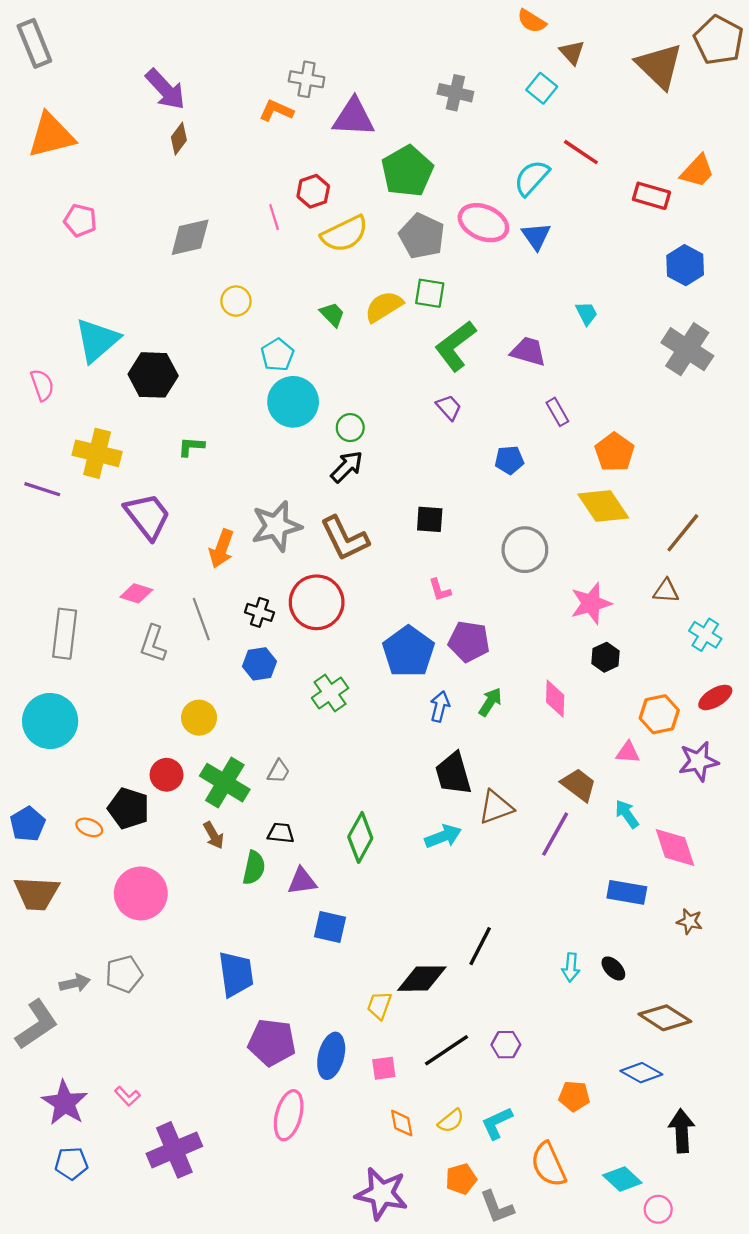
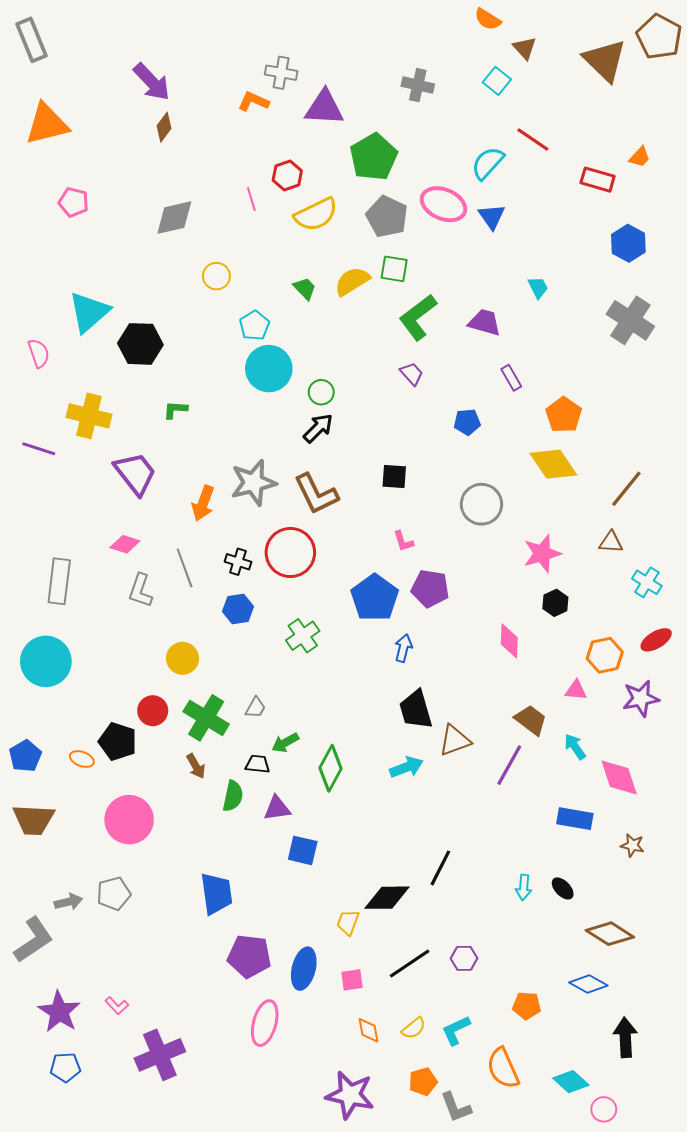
orange trapezoid: (697, 171) -> (640, 157), size x0.7
green arrow: (490, 702) -> (285, 743), moved, turned -152

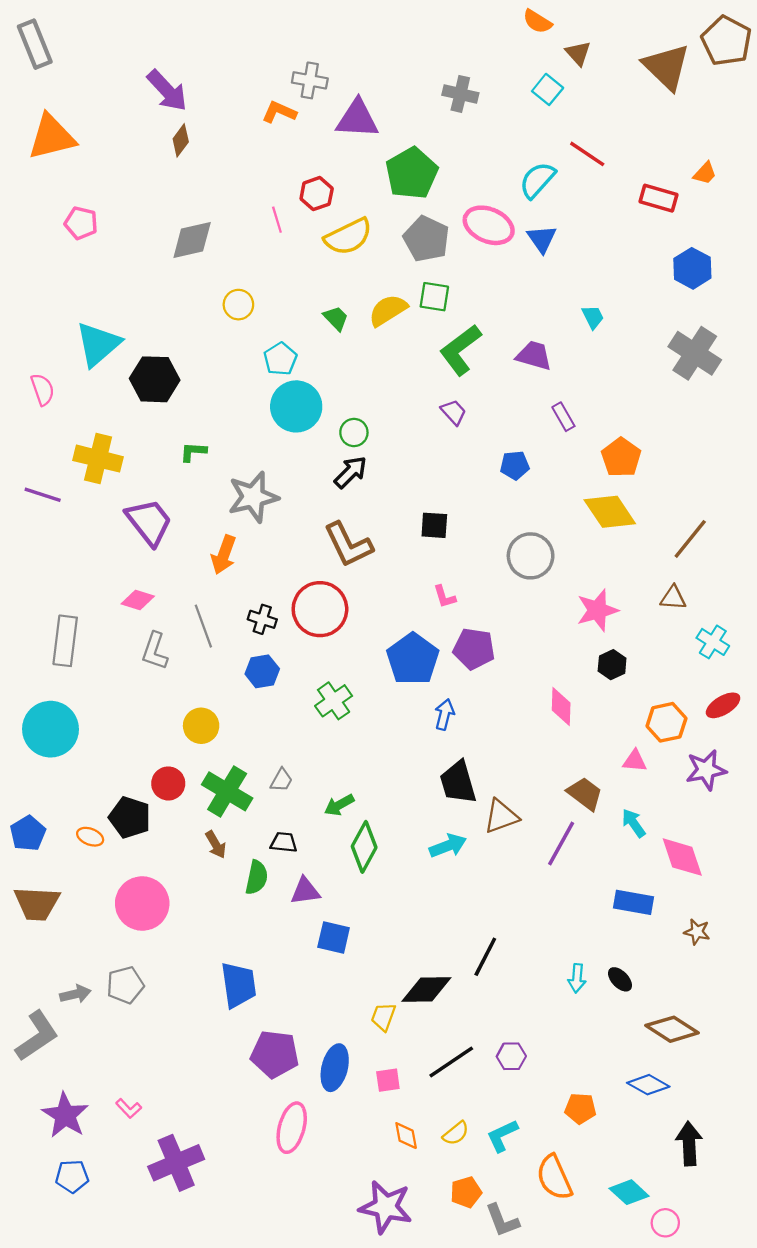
gray star: (253, 483) -> (253, 497), moved
green arrow: (285, 743) -> (339, 805), moved

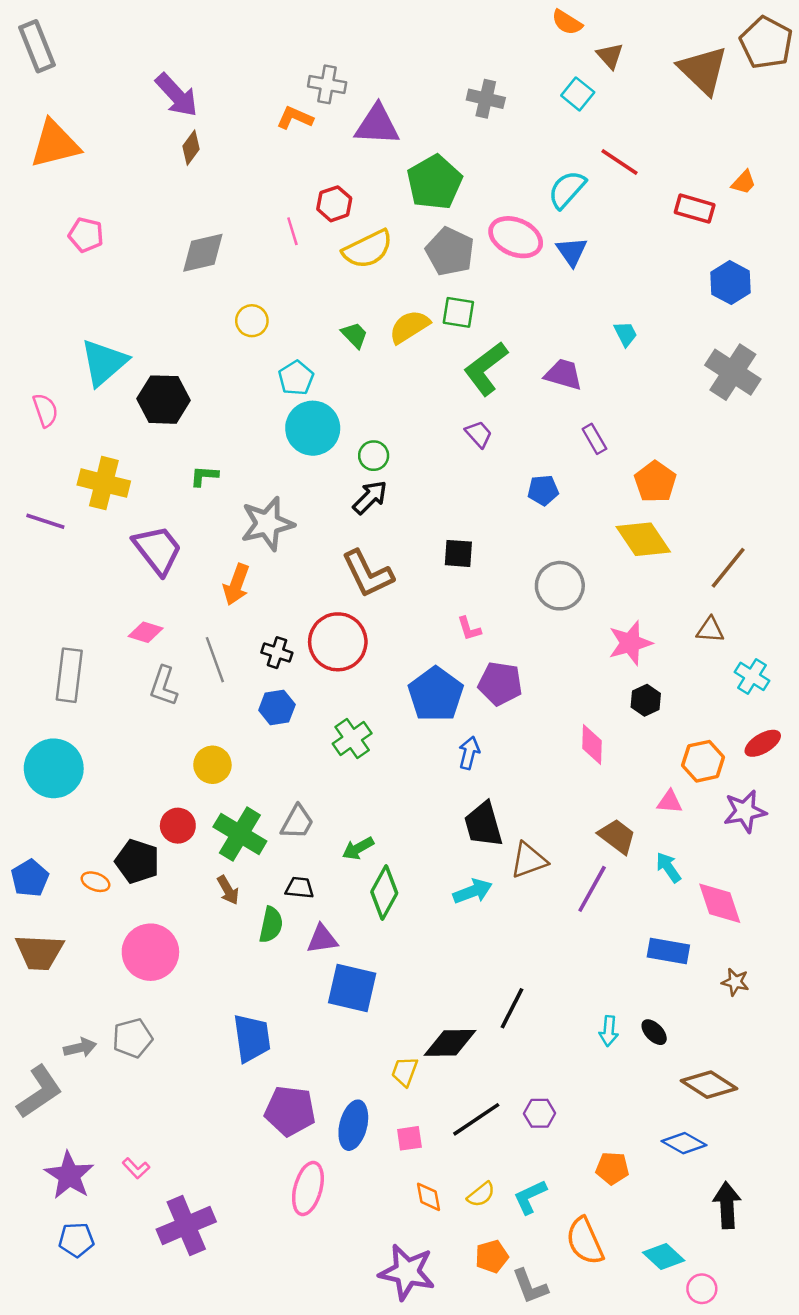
gray trapezoid: (281, 780) -> (297, 822), size x1.4
blue square: (334, 937) -> (352, 988), size x1.4

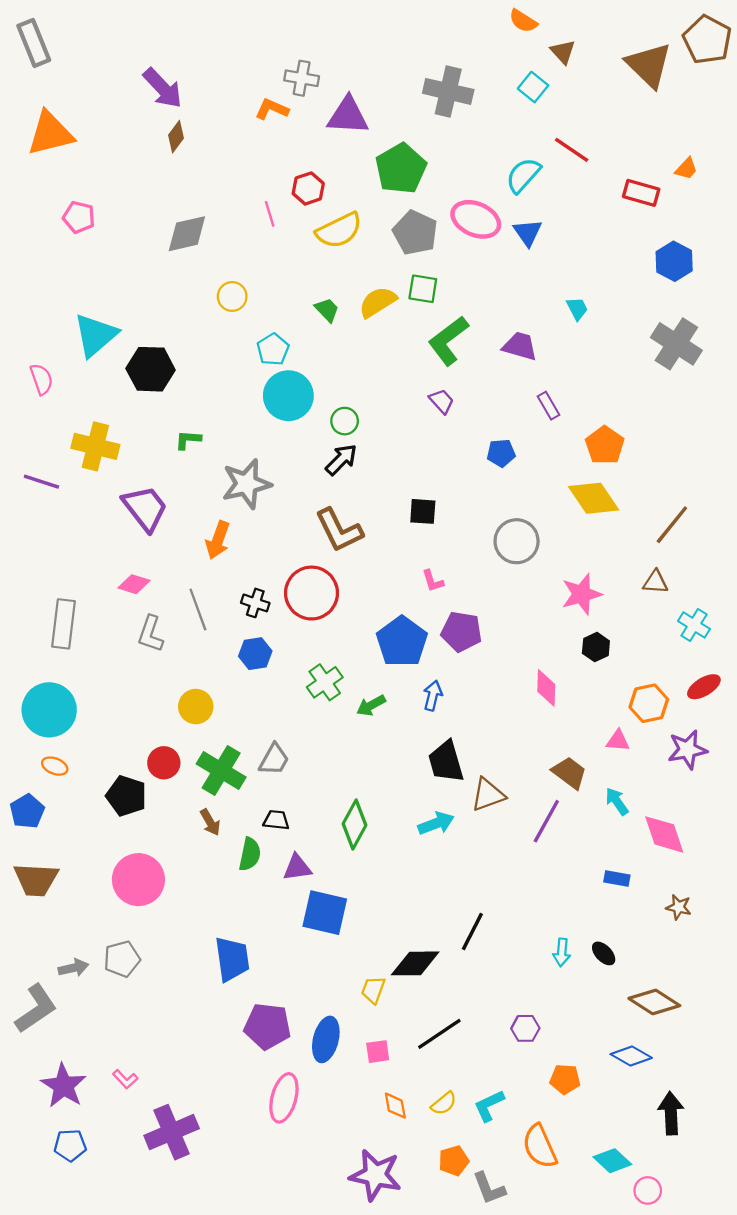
gray cross: (486, 99) -> (448, 91), size x1.4
green arrow: (358, 848) -> (371, 705), moved
orange ellipse: (95, 882) -> (55, 766), moved
blue rectangle: (668, 951) -> (617, 879), size x0.7
purple hexagon: (540, 1113) -> (525, 1028), moved

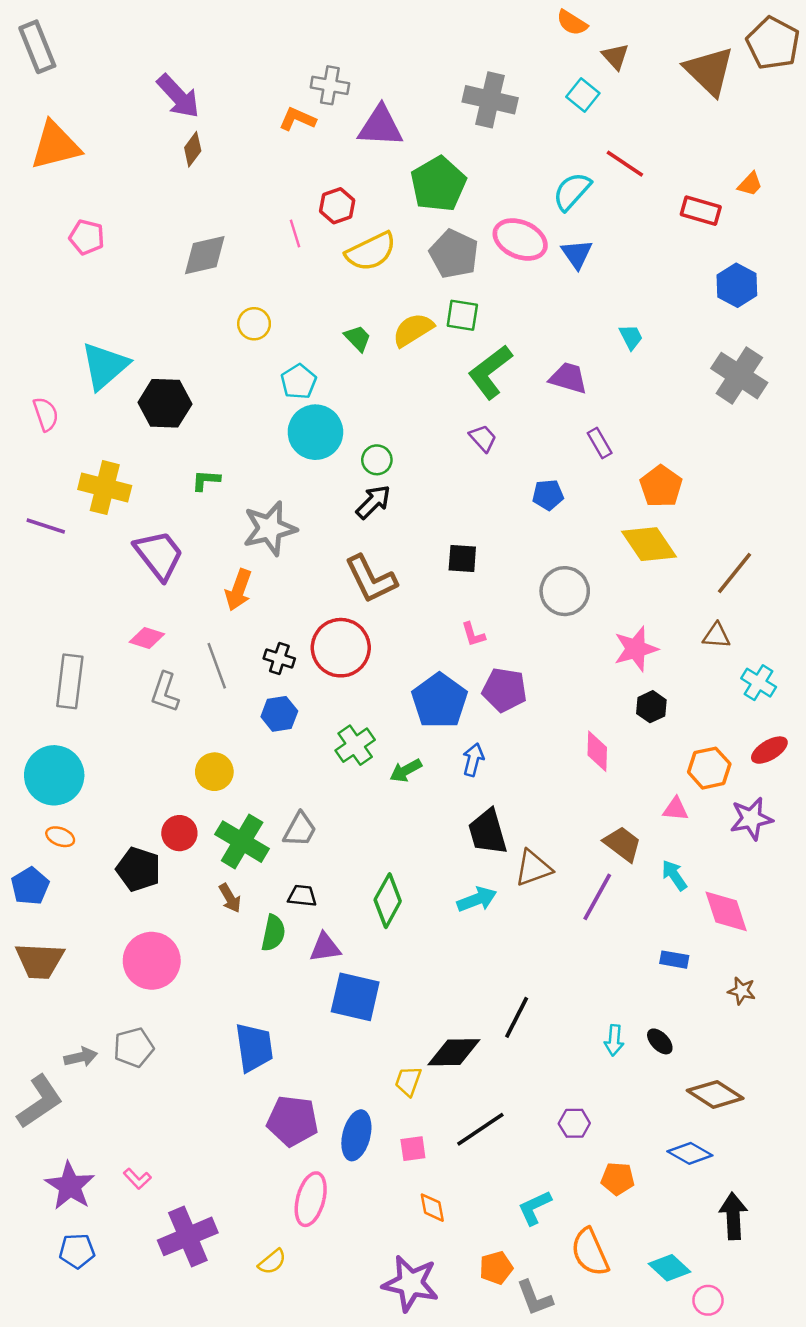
yellow semicircle: (444, 1103) -> (272, 1262), moved

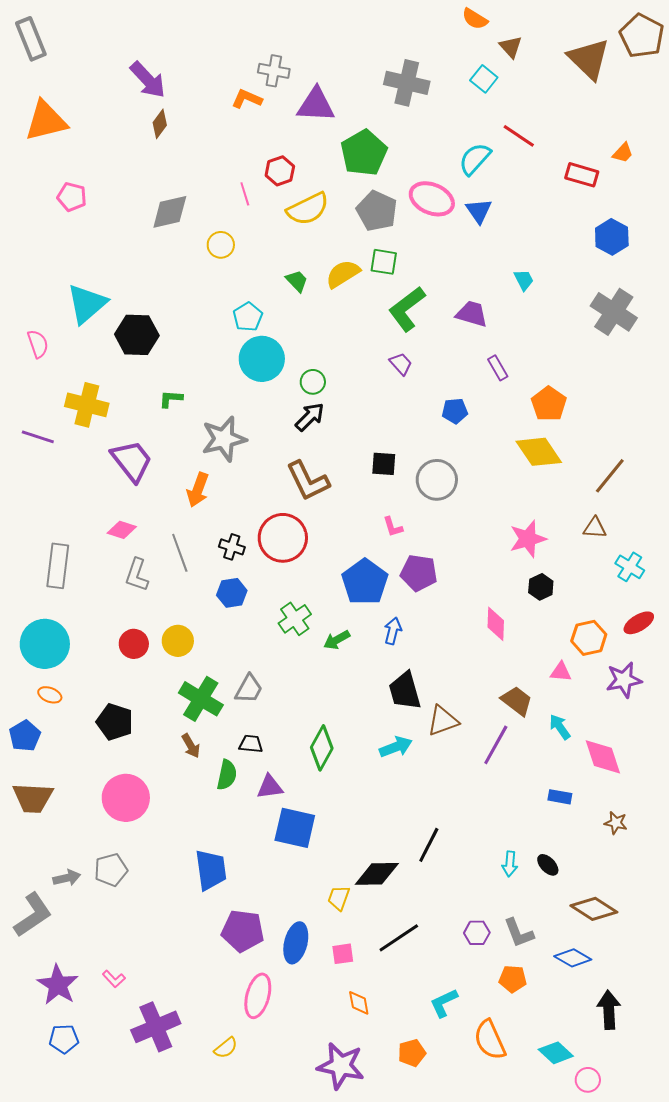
yellow circle: (254, 324) -> (221, 245), moved
gray circle: (565, 591) -> (437, 480), moved
red circle: (179, 833) -> (134, 644), moved
gray L-shape: (535, 1298) -> (519, 933), moved

